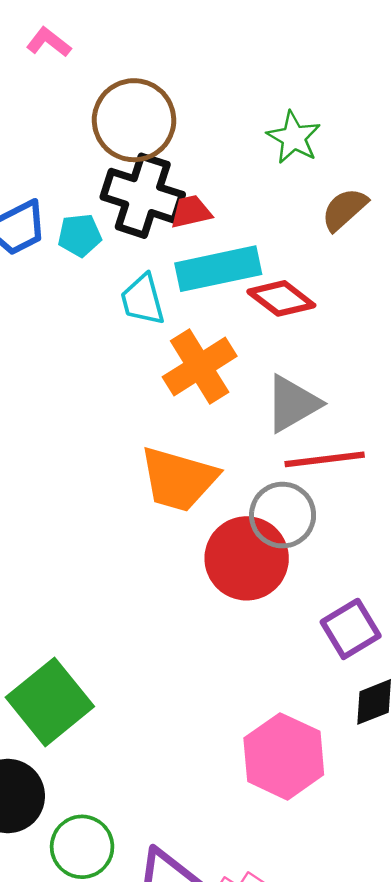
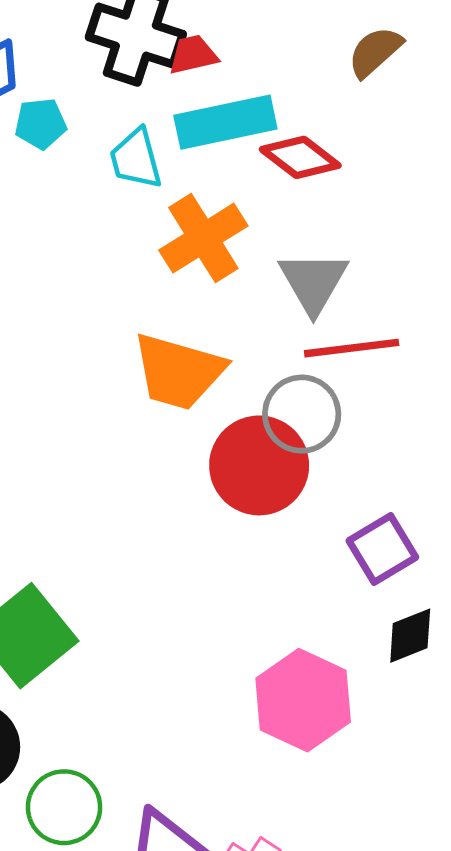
cyan pentagon: (80, 235) -> (41, 124), moved
gray triangle: (292, 404) -> (313, 282), turned -30

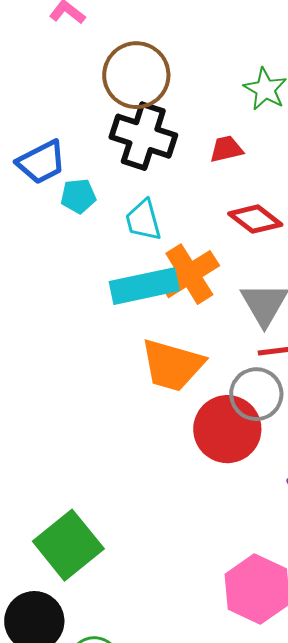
red trapezoid: (193, 55) -> (226, 149), moved
cyan rectangle: (225, 122) -> (144, 286), moved

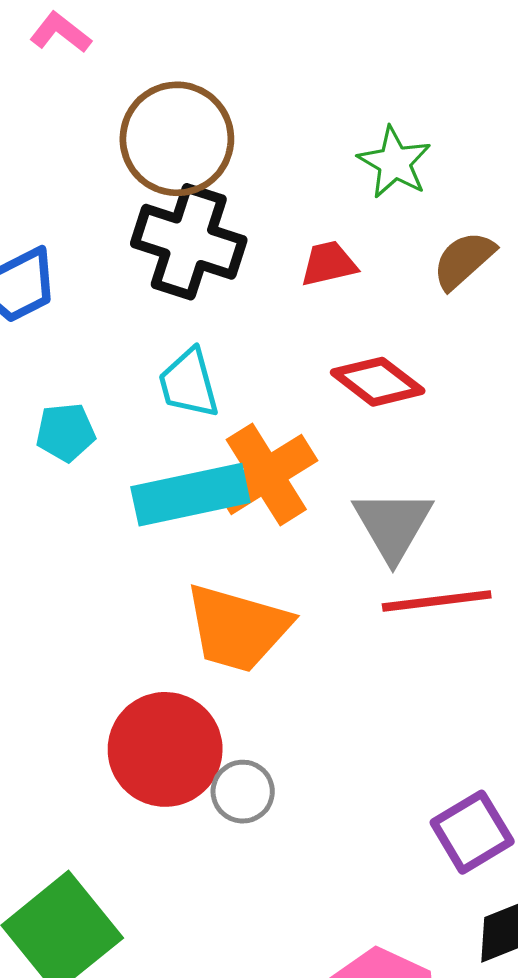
cyan pentagon: (78, 196) -> (66, 432), moved
gray circle: (256, 394) -> (243, 792), moved, size x0.7
red circle: (227, 429) -> (165, 749), moved

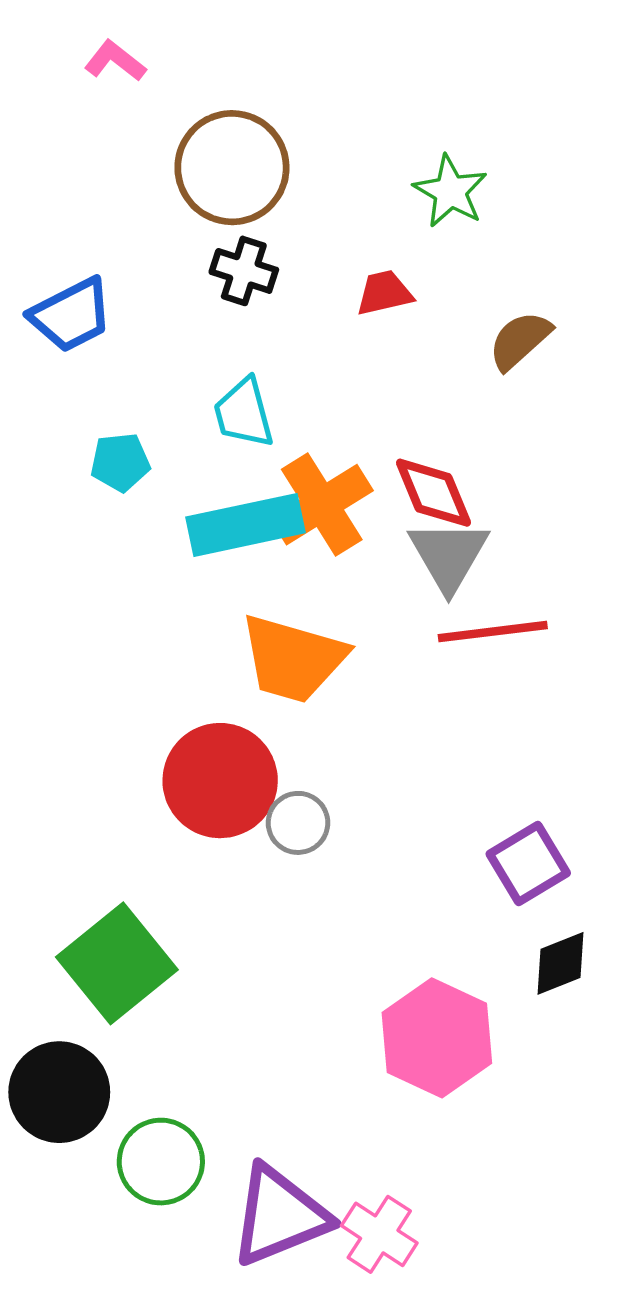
black cross: (189, 242) -> (244, 271), size x0.6
brown semicircle: (464, 260) -> (520, 340), moved
red diamond: (378, 382) -> (433, 493), moved, turned 30

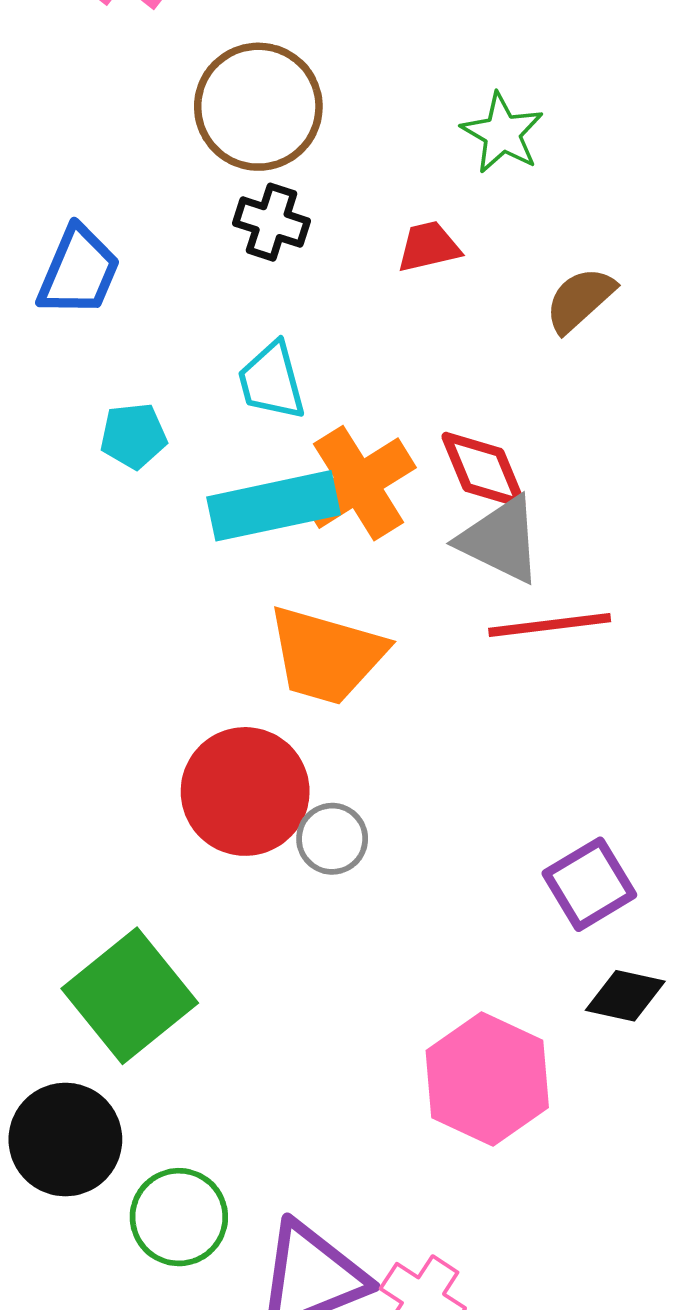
blue trapezoid: (71, 315) -> (79, 271), turned -40
gray triangle: (449, 555) -> (500, 540), turned -34
black diamond: (560, 963) -> (625, 996), turned 34

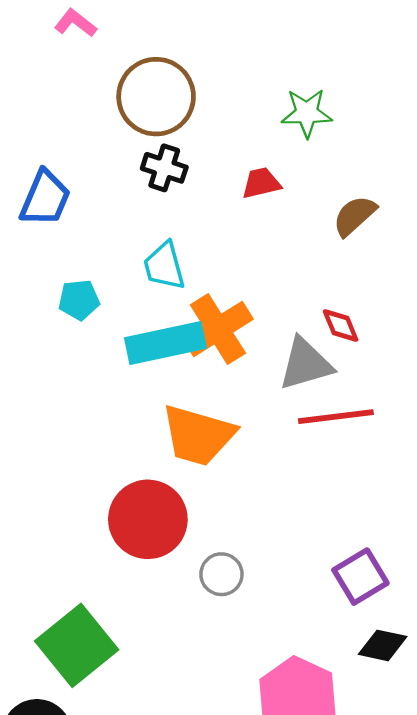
green star: (502, 133) -> (307, 113), turned -30
red diamond: (483, 470) -> (341, 325), moved, size x0.7
gray triangle: (500, 540) -> (306, 364), turned -42
gray circle: (332, 839) -> (221, 574), moved

